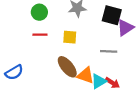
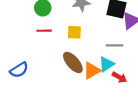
orange triangle: (85, 75) -> (92, 71), turned -48
cyan triangle: (99, 81) -> (106, 64), moved

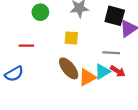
red line: (44, 31) -> (26, 46), moved
red arrow: (119, 77) -> (118, 71), moved

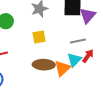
brown ellipse: (69, 68) -> (44, 65), turned -35
red arrow: (118, 71) -> (88, 56), turned -72

